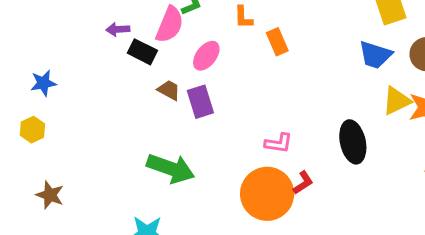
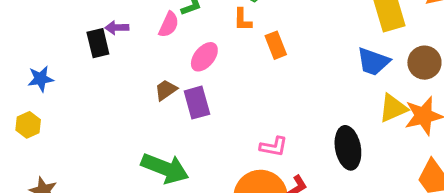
pink semicircle: (170, 25) -> (169, 25), size x0.7
black rectangle: (142, 52) -> (98, 43), moved, turned 48
brown trapezoid: (169, 90) -> (166, 90), turned -65

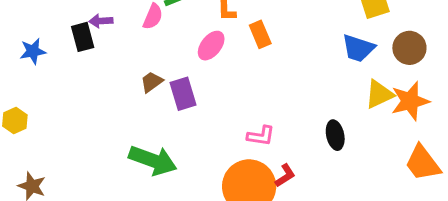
pink ellipse: (204, 57) -> (211, 46), moved
blue star: (41, 79) -> (33, 51), moved
black ellipse: (348, 148) -> (335, 135), size x0.7

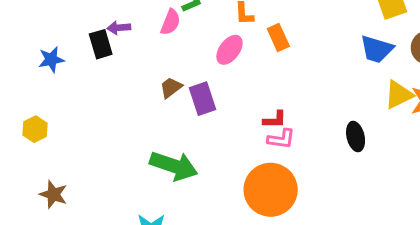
red L-shape: (285, 176) -> (275, 120), moved, turned 35

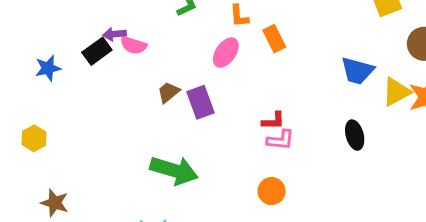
pink semicircle: (171, 22) -> (133, 45), moved, turned 88
black rectangle: (101, 44) -> (97, 51), turned 72
blue trapezoid: (377, 49) -> (357, 71), moved
orange circle: (271, 190) -> (272, 191), size x0.5

